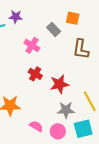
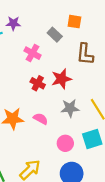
red star: (59, 84) -> (61, 79), moved
gray star: (66, 110) -> (70, 108), moved
pink semicircle: (36, 126) -> (41, 119), moved

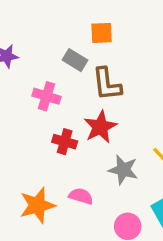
brown L-shape: (85, 54) -> (107, 84), moved
gray star: (70, 108) -> (123, 170), turned 30

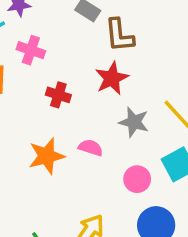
pink cross: (46, 96) -> (31, 50), moved
red cross: (65, 142) -> (58, 95), moved

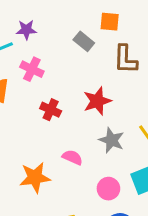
brown L-shape: (119, 35) -> (125, 59), moved
orange star: (46, 156) -> (35, 177), moved

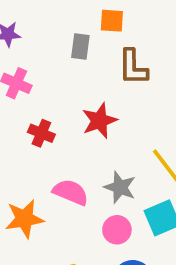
gray rectangle: (84, 41) -> (80, 46), turned 60
gray star: (111, 140) -> (120, 187), moved
pink semicircle: (72, 157) -> (71, 192), size x1.4

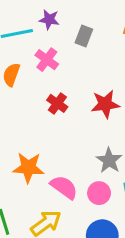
gray rectangle: (80, 46) -> (84, 36), moved
pink semicircle: (71, 192) -> (64, 187), moved

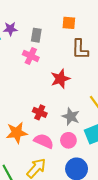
pink cross: (47, 60) -> (31, 56), moved
red cross: (57, 103) -> (40, 112), moved

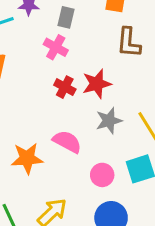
red cross: (40, 112) -> (65, 87), moved
gray star: (71, 117) -> (109, 121), moved, turned 30
pink semicircle: (44, 141) -> (67, 142), moved

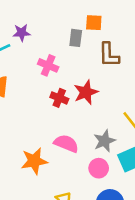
gray rectangle: (66, 17) -> (76, 38), moved
gray star: (109, 121) -> (104, 141), moved

